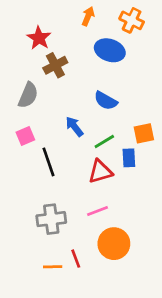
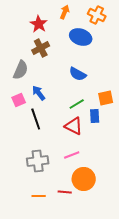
red star: (39, 38) -> (39, 24), moved
blue arrow: (74, 127) -> (39, 93), moved
red triangle: (100, 171) -> (74, 126), turned 42
red line: (76, 259) -> (65, 192), moved, turned -64

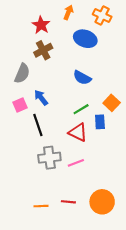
orange square: (106, 98) -> (112, 103), turned -35
gray cross: (38, 161) -> (49, 158), moved
orange circle: (84, 179) -> (102, 202), moved

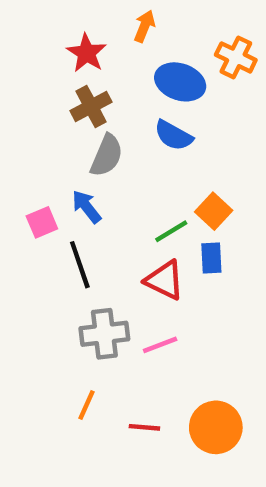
orange cross: (102, 16) -> (236, 57), moved
gray semicircle: (22, 73) -> (107, 155), moved
blue semicircle: (82, 78) -> (173, 135), moved
orange square: (112, 103) -> (214, 211), moved
orange line: (41, 206) -> (87, 405), moved, turned -64

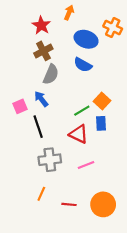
pink line: (160, 345) -> (86, 165), moved

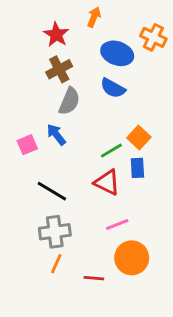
black line: (38, 127) -> (52, 191), moved, turned -40
gray cross: (50, 160) -> (55, 232), moved
orange circle: (103, 204) -> (132, 258), moved

